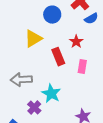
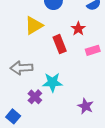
pink rectangle: (82, 67) -> (93, 50), moved, turned 64
cyan star: (51, 94) -> (52, 82), turned -30

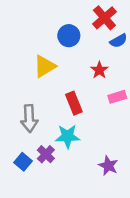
red rectangle: (60, 44) -> (74, 103), moved
gray arrow: (21, 68) -> (29, 118), turned -90
blue square: (13, 116) -> (23, 162), moved

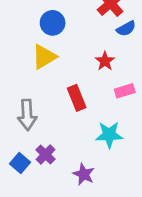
blue circle: (69, 36) -> (53, 23), moved
cyan star: (68, 136) -> (109, 135), moved
purple star: (108, 166) -> (84, 174), moved

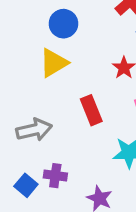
gray arrow: (27, 115) -> (34, 130), turned -100
purple cross: (45, 155) -> (55, 176), turned -36

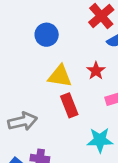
yellow triangle: (54, 63) -> (60, 76), moved, turned 40

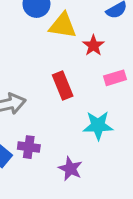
yellow triangle: (60, 76) -> (63, 25), moved

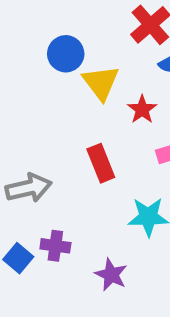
yellow triangle: (63, 25) -> (101, 83), turned 44

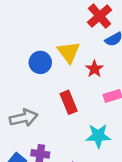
blue circle: (66, 54) -> (40, 62), moved

